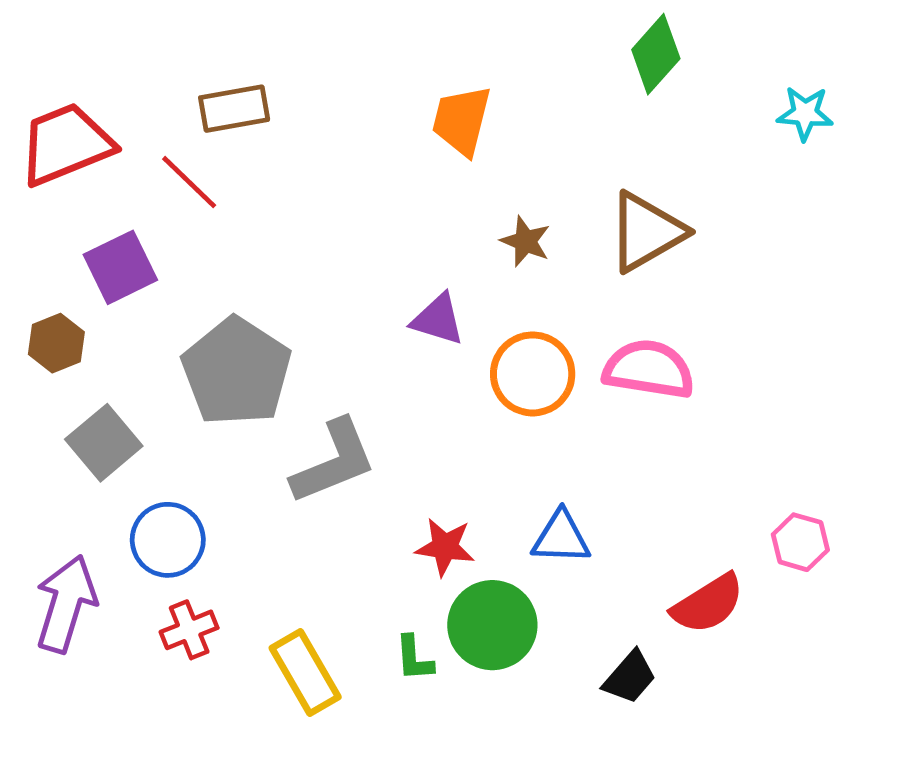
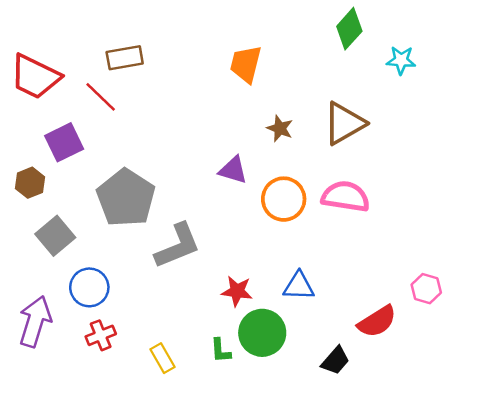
cyan star: (805, 113) -> (401, 60), moved
red trapezoid: (66, 144) -> (35, 77), turned -132
yellow rectangle: (305, 672) -> (163, 358), size x0.7

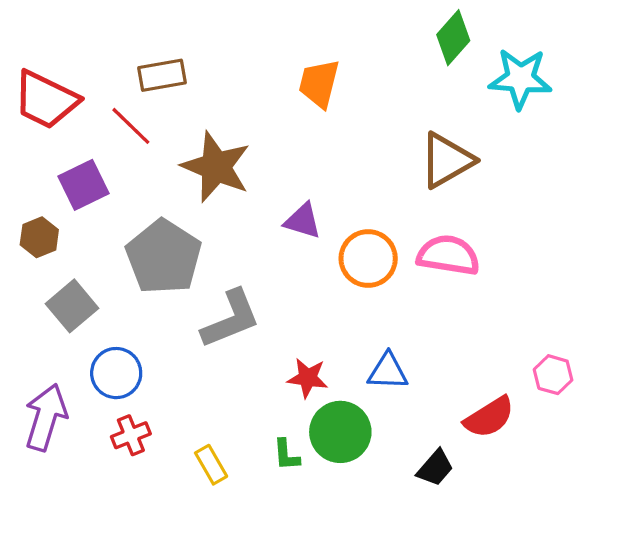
cyan star: (401, 60) -> (520, 79), size x1.6
brown star: (280, 128) -> (216, 167), moved, size x2.0

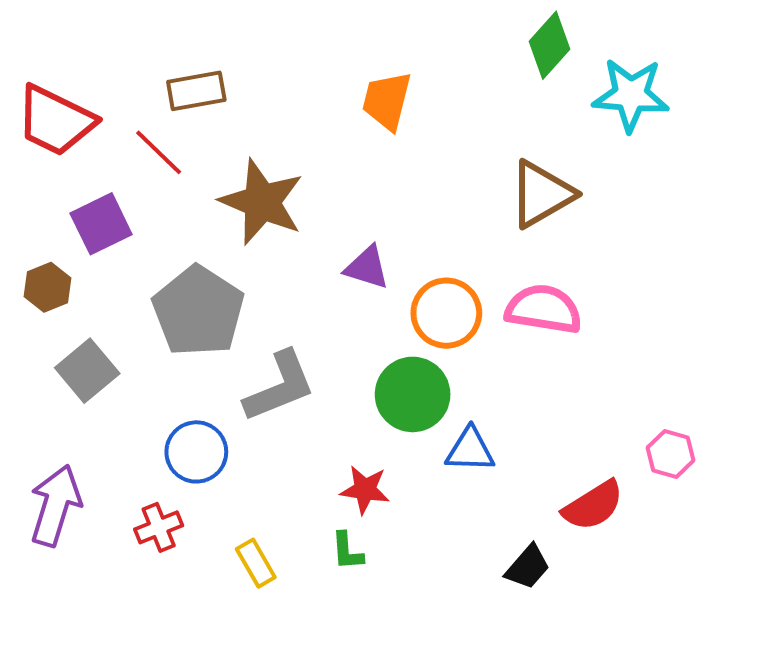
blue circle: (116, 373) -> (196, 452), moved
red star: (308, 378) -> (365, 490), moved
green circle: (340, 432) -> (413, 394), moved

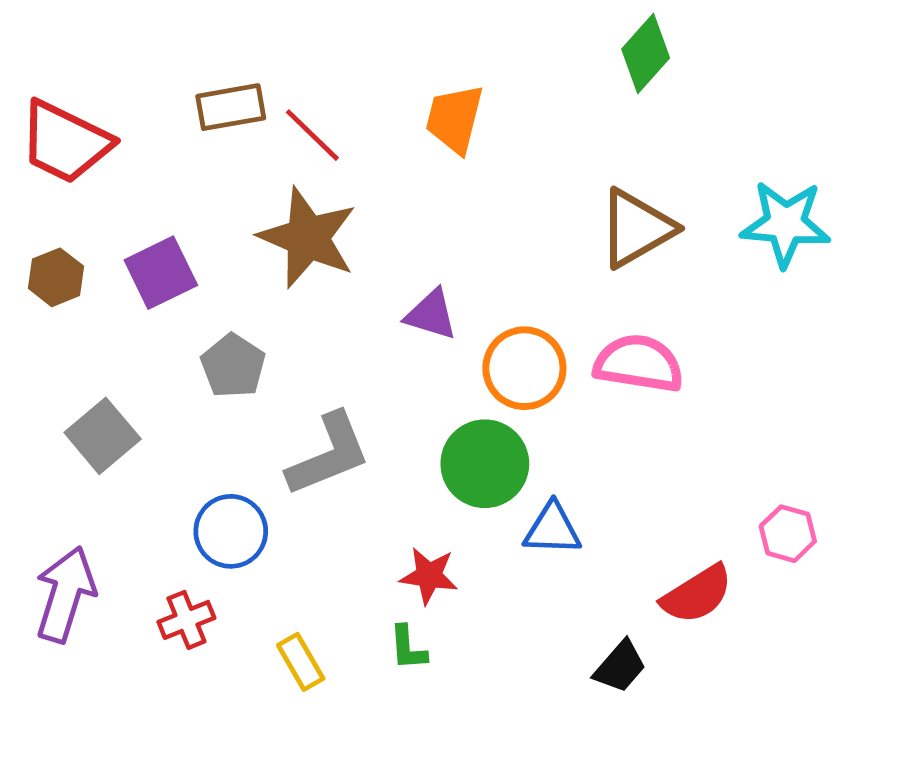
cyan star: (631, 95) -> (786, 224), moved
red line: (159, 152) -> (312, 135), moved
purple square: (101, 224) -> (161, 273), moved
brown hexagon: (47, 287) -> (56, 277), moved
gray pentagon: (198, 311) -> (233, 366), size x0.6

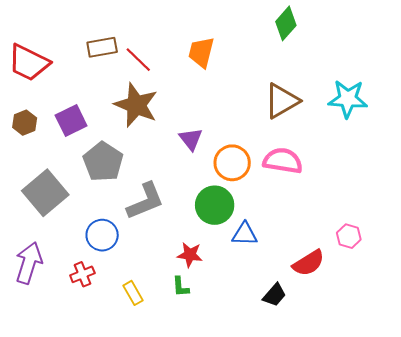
purple triangle: (431, 315) -> (191, 139), turned 35
gray pentagon: (233, 366) -> (103, 162), size x1.4
gray square: (103, 436) -> (45, 193), size x1.4

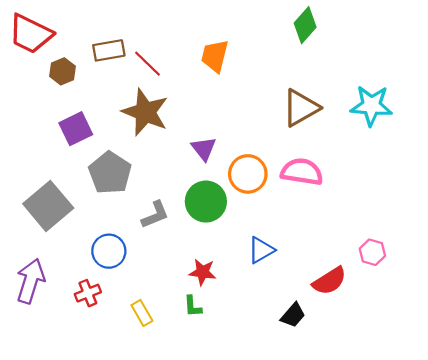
red trapezoid: (29, 63) -> (31, 34), moved
brown hexagon: (25, 123) -> (63, 71), moved
gray L-shape: (145, 201) -> (155, 215), size x0.7
green circle: (215, 205) -> (206, 202), moved
blue triangle: (245, 234) -> (261, 250), turned -32

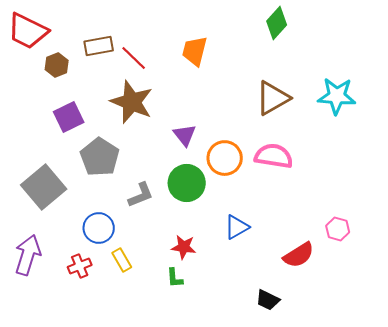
yellow rectangle: (142, 313) -> (122, 260), moved
black trapezoid: (293, 315) -> (268, 300), moved, turned 75

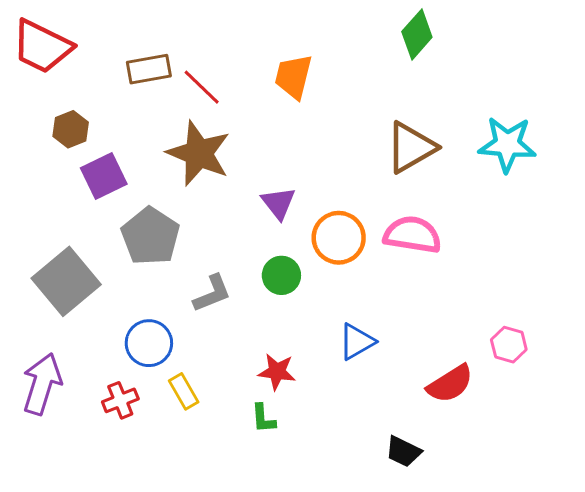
brown hexagon: (57, 65) -> (71, 129), moved
green circle: (187, 183) -> (281, 275), size x0.7

